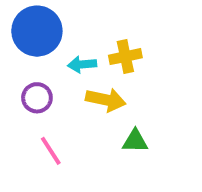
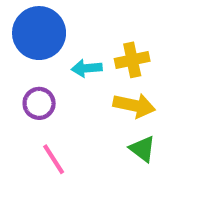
yellow arrow: (106, 100) -> (134, 105), moved
green triangle: (135, 141) -> (143, 149), turned 36

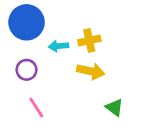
green triangle: (143, 149) -> (114, 107), moved

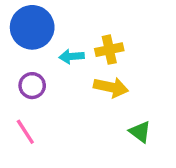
pink line: (36, 107) -> (25, 132), moved

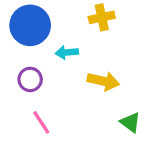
yellow cross: (109, 50) -> (102, 17), moved
pink line: (25, 132) -> (41, 122), moved

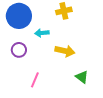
pink line: (41, 122) -> (35, 80), moved, turned 56

